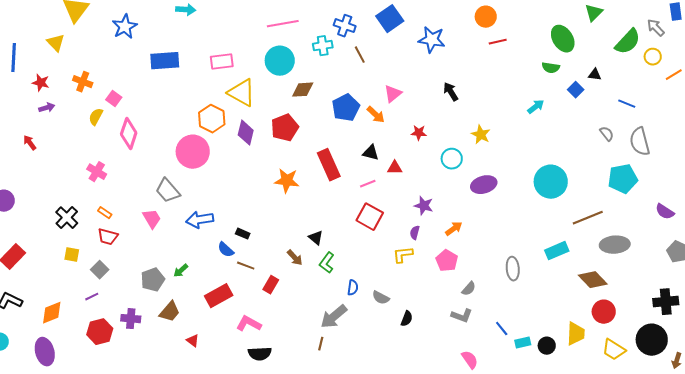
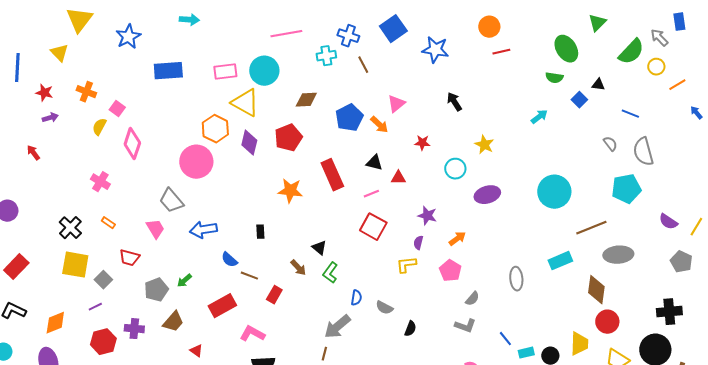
cyan circle: (280, 61) -> (264, 71), moved
black rectangle: (243, 234) -> (260, 232), moved, turned 64
red trapezoid: (108, 237) -> (129, 258), moved
yellow square: (72, 255) -> (75, 265), size x1.8
brown diamond: (593, 280) -> (596, 290), turned 52

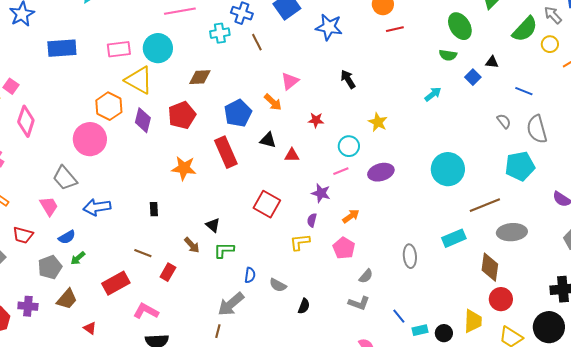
blue pentagon: (349, 118) -> (238, 113), moved
pink line: (371, 194) -> (341, 171), moved
blue semicircle: (229, 260) -> (67, 237), moved, turned -72
green L-shape: (330, 273) -> (224, 250), turned 55

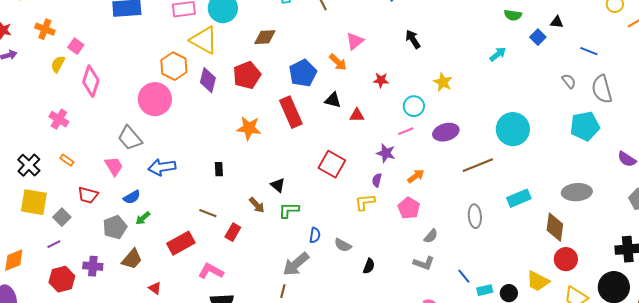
brown line: (485, 205) -> (478, 165), moved
yellow trapezoid: (473, 321) -> (538, 281), turned 115

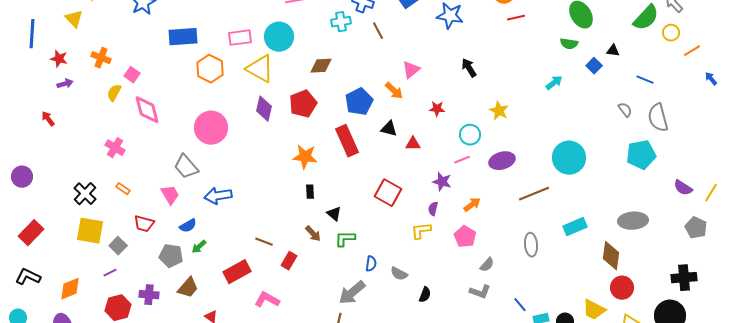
orange hexagon: (174, 66) -> (210, 69), moved
pink diamond: (91, 81) -> (147, 110), turned -32
black rectangle: (219, 169) -> (310, 192), moved
gray pentagon: (115, 227) -> (171, 256), turned 30

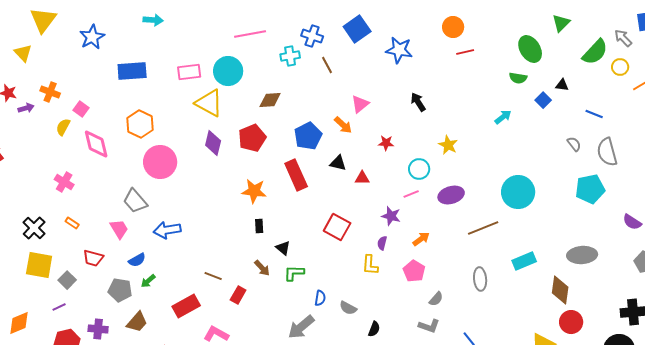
orange hexagon: (210, 69) -> (140, 124), moved
purple arrow: (65, 84) -> (26, 108), moved
yellow L-shape: (421, 231) -> (370, 265), turned -80

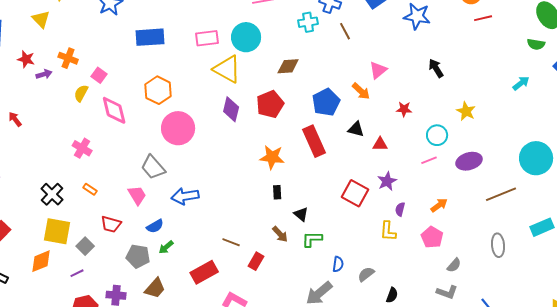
purple star: (391, 216) -> (387, 181), moved, turned 30
gray semicircle: (348, 308) -> (366, 274), turned 114
orange diamond: (19, 323) -> (41, 261), moved

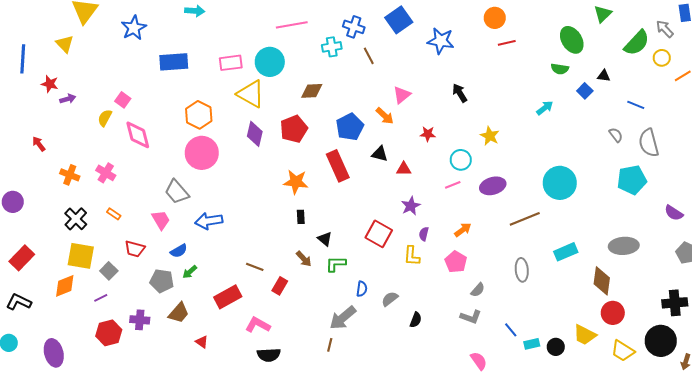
orange cross: (68, 58) -> (70, 175), moved
orange hexagon: (158, 90) -> (199, 115), moved
red square: (355, 193) -> (379, 234), moved

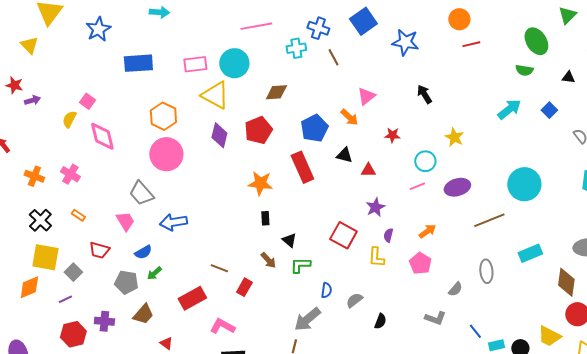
blue square: (585, 91) -> (549, 110), moved
cyan arrow: (545, 108) -> (509, 109), size x1.4
gray semicircle: (478, 290) -> (455, 289), moved

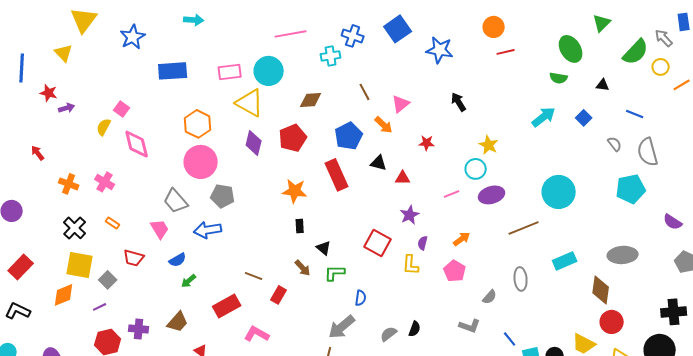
brown line: (333, 57) -> (365, 92), moved
cyan circle: (425, 161) -> (476, 169), moved
gray pentagon: (126, 282) -> (223, 196), moved
gray semicircle: (354, 300) -> (389, 334), moved

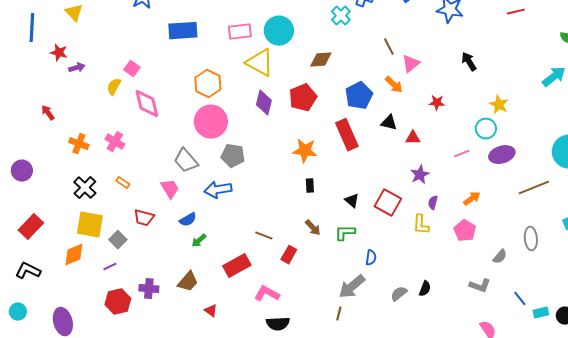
cyan cross: (331, 56) -> (341, 16), turned -36
brown line: (365, 92) -> (389, 47), moved
black triangle: (324, 248) -> (352, 201), moved

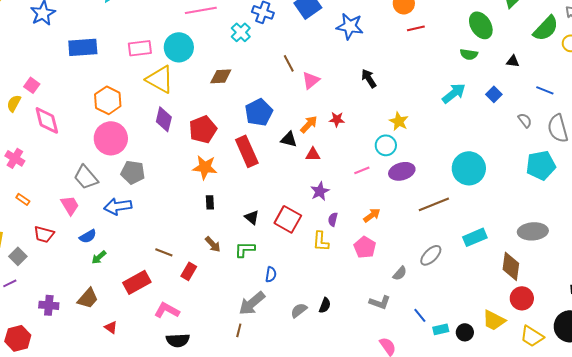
orange arrow: (394, 85) -> (309, 124), moved, turned -90
red pentagon: (303, 98) -> (203, 129), moved
gray ellipse: (531, 239) -> (431, 255), turned 50
red hexagon: (118, 302) -> (18, 338), moved

